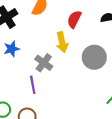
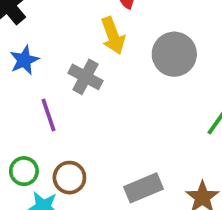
purple line: (33, 85) -> (48, 115), moved

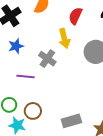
purple line: (48, 115) -> (25, 77), turned -72

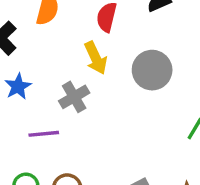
gray cross: (47, 59) -> (74, 97), turned 36

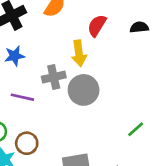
gray circle: (152, 70) -> (84, 90), moved

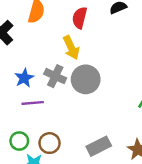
blue star: (15, 56) -> (24, 78), moved
gray cross: (54, 77) -> (55, 76), turned -35

